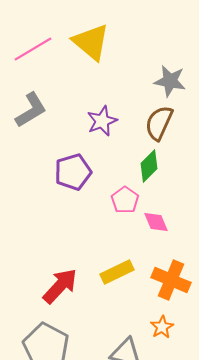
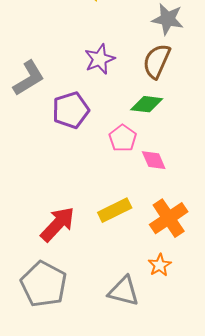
gray L-shape: (31, 110) -> (29, 78), moved
green diamond: (149, 166) -> (147, 104), turned 52
orange cross: (171, 280) -> (169, 218), turned 33

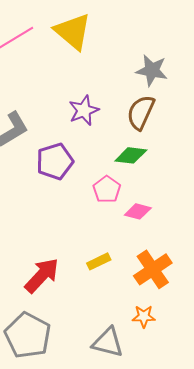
pink diamond: (154, 160) -> (138, 211), turned -52
yellow rectangle: (115, 210) -> (99, 261), size x0.7
orange star: (160, 265) -> (144, 316), turned 30

